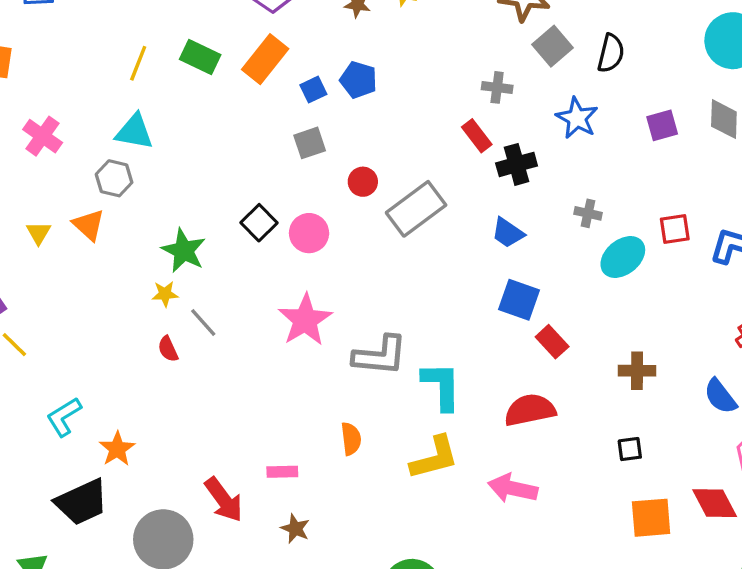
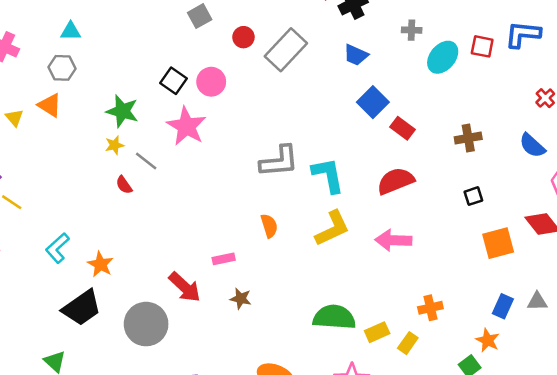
cyan triangle: (134, 132) -> (71, 31), size x0.7
red square: (675, 229) -> (482, 46), moved, turned 30
blue square: (519, 300) -> (373, 102), turned 36
pink star: (305, 320) -> (186, 126), moved

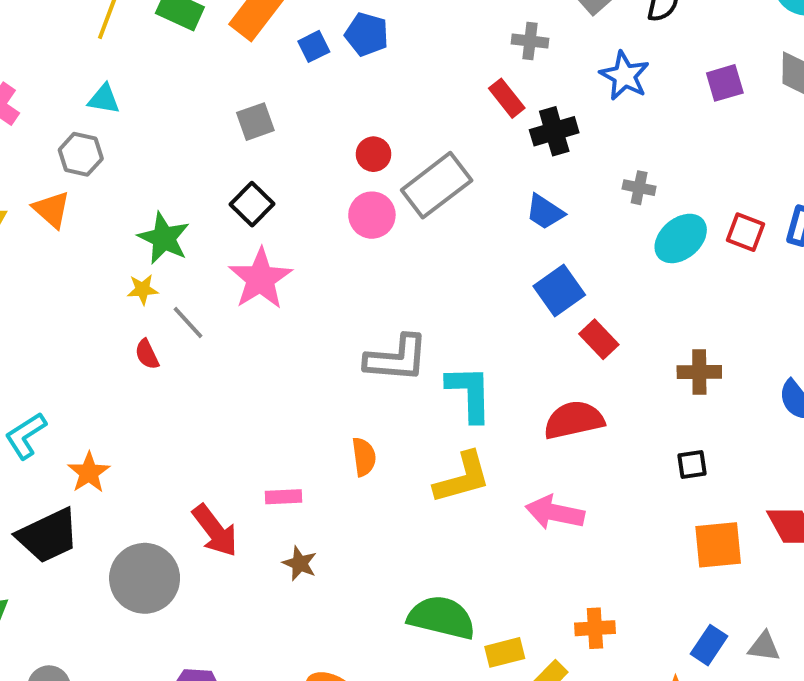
gray square: (200, 16) -> (255, 122), moved
pink circle: (211, 82) -> (372, 215), moved

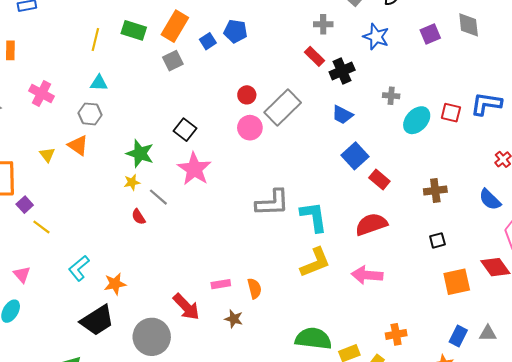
gray square: (255, 122) -> (173, 61), moved
orange semicircle: (364, 457) -> (254, 288), moved
orange star: (89, 473) -> (115, 284), turned 30

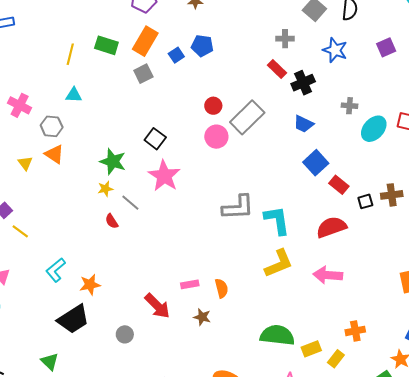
gray hexagon: (90, 114) -> (52, 126), moved
black square: (437, 240) -> (365, 201), moved
gray circle: (152, 337) -> (125, 334), size x0.5

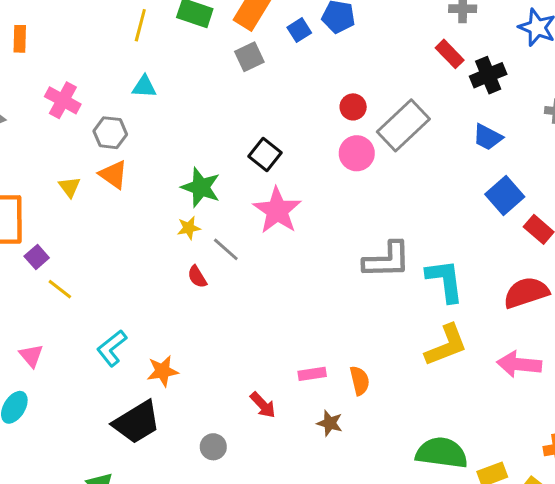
red arrow: (157, 306) -> (263, 405), size x0.7

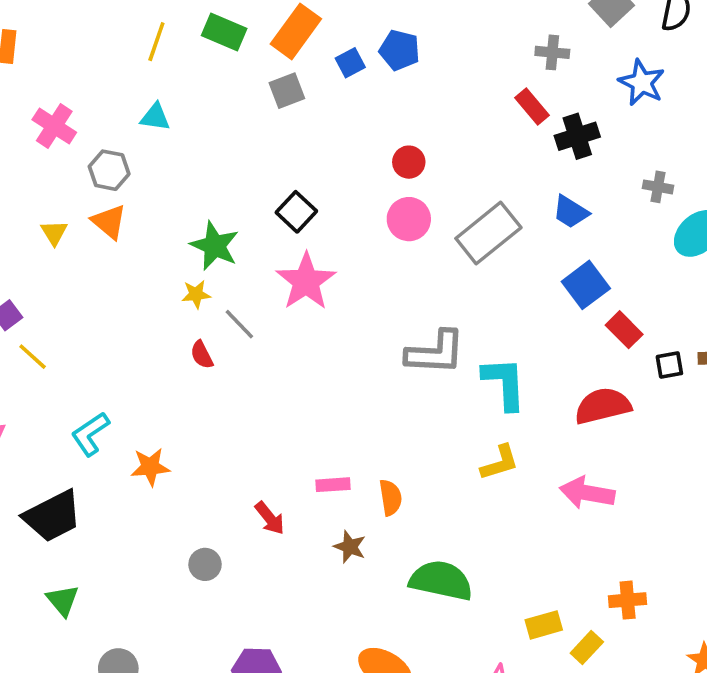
gray rectangle: (403, 125) -> (488, 233), moved
yellow L-shape: (446, 345) -> (500, 463), size x0.7
black trapezoid: (137, 422) -> (53, 516), moved
green semicircle: (442, 453) -> (441, 581), moved

